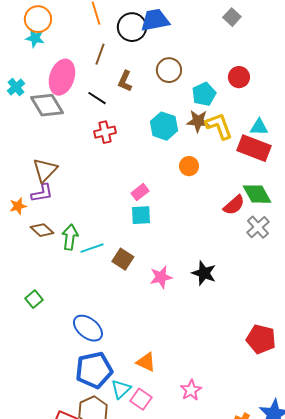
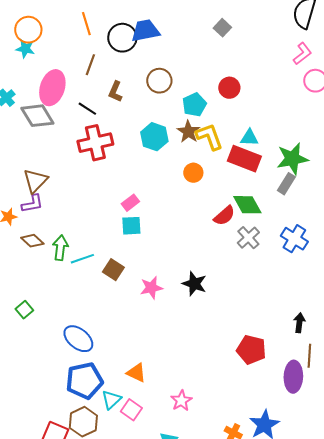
brown star: (198, 121) -> (188, 132), turned 30
red cross: (105, 132) -> (95, 143), size x1.6
orange circle: (189, 166) -> (193, 173), moved

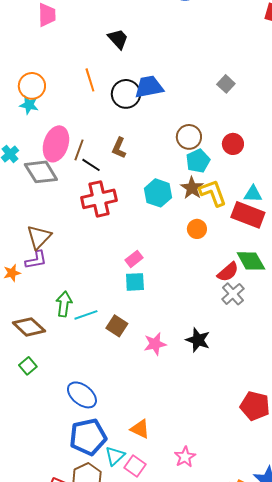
brown line: (90, 65) -> (79, 150), moved
brown circle: (159, 81) -> (189, 137), moved
gray cross: (248, 238) -> (233, 294), moved
brown diamond: (32, 241) -> (29, 327), moved, size x1.4

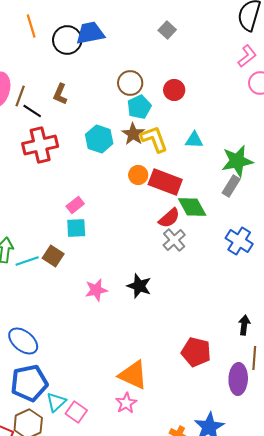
red rectangle: (248, 215) -> (165, 182), moved
brown square: (117, 326) -> (53, 256), moved
orange triangle: (140, 429) -> (133, 375), moved, size x1.5

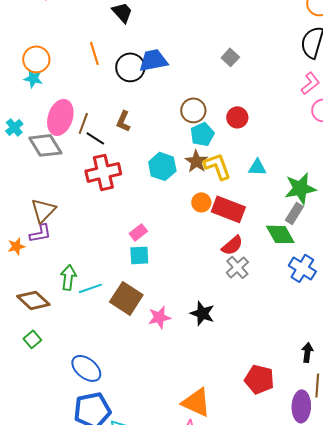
green diamond: (192, 207) -> (280, 234), moved
brown square: (53, 256) -> (126, 298), moved, size x1.5

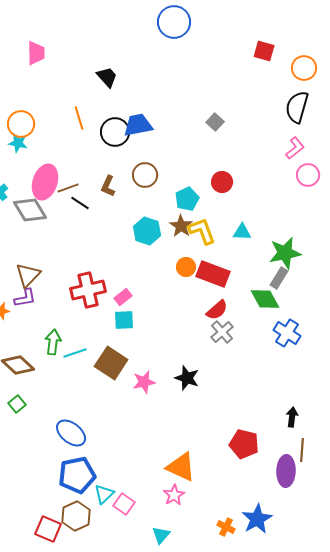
brown circle: (193, 110) -> (145, 175), moved
brown line: (83, 123) -> (68, 188), turned 50
red cross: (103, 172) -> (88, 290), moved

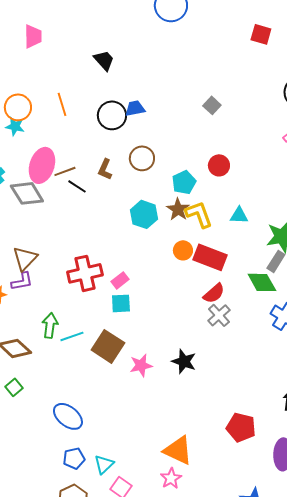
orange line: (79, 118) -> (62, 104), moved
blue trapezoid: (138, 125) -> (135, 108), size x0.7
blue pentagon: (77, 475) -> (74, 458), size x0.6
cyan triangle: (104, 494) -> (104, 464), moved

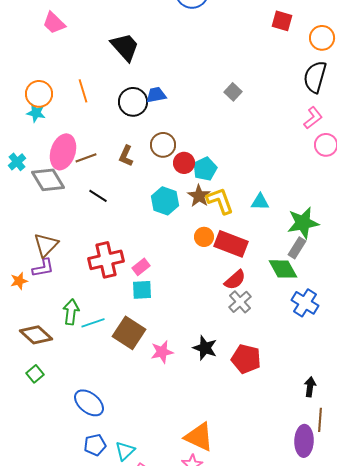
pink trapezoid: (33, 36) -> (54, 23), turned 135
black trapezoid: (104, 60) -> (125, 47), size x1.4
red circle: (219, 165) -> (184, 163), moved
black line: (77, 186) -> (98, 196), moved
red pentagon: (241, 427) -> (246, 359), moved

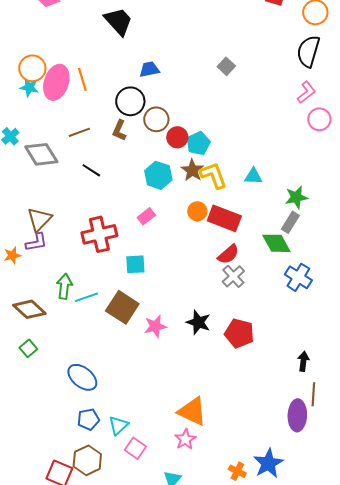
orange line: (83, 91) -> (82, 79), moved
black circle: (133, 102) -> (130, 101), moved
pink ellipse: (63, 152) -> (56, 82), moved
green star: (303, 223) -> (296, 197), size x0.7
pink rectangle: (141, 267) -> (146, 216), moved

